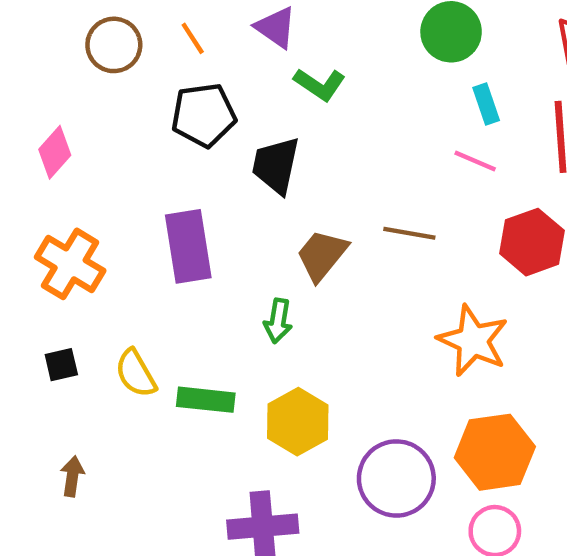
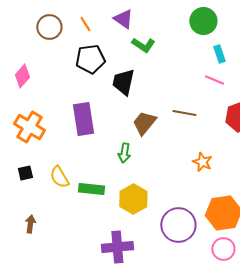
orange star: (473, 341) -> (202, 162), moved, size x0.6

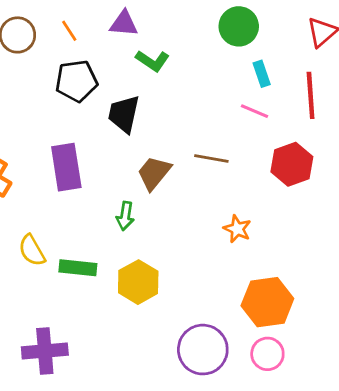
purple triangle: (123, 19) -> (124, 23), turned -30
purple circle: (178, 225) -> (203, 350), moved
purple cross: (117, 247) -> (45, 351), moved

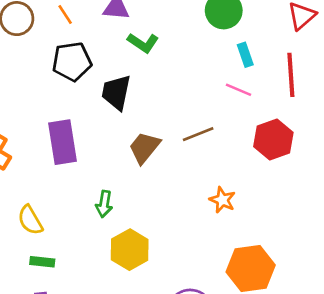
brown line: (211, 159) -> (198, 134), turned -32
green arrow: (125, 216) -> (104, 204), moved
green rectangle: (78, 268) -> (42, 262), moved, size x0.7

